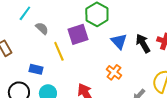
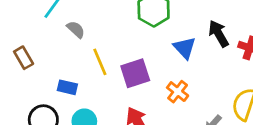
purple square: (78, 34) -> (135, 73), moved
black arrow: (143, 43) -> (219, 34), moved

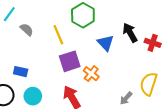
yellow line: (100, 62) -> (58, 35), moved
orange cross: (178, 92) -> (91, 74), moved

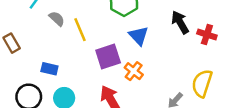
yellow line: (58, 35) -> (80, 30), moved
blue triangle: (106, 43) -> (139, 36), moved

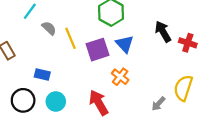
purple square: (108, 56) -> (98, 50), moved

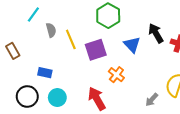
gray semicircle: (49, 28) -> (51, 30), turned 32
blue triangle: (125, 44) -> (132, 45), moved

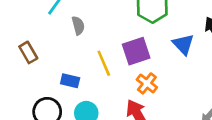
yellow line: (71, 39) -> (104, 63), moved
orange cross: (116, 75) -> (147, 83), moved

